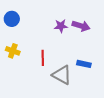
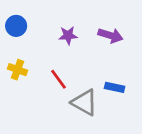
purple star: (61, 26) -> (68, 35), moved
red line: (43, 58) -> (58, 79), turned -35

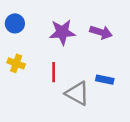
purple star: (68, 35) -> (62, 32), size x1.5
red line: (58, 79) -> (54, 72), turned 36

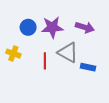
blue circle: (15, 23) -> (28, 27), moved
gray triangle: (77, 93) -> (68, 52), moved

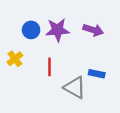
gray triangle: (68, 52) -> (75, 88), moved
yellow cross: (13, 54) -> (15, 59), turned 32

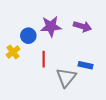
blue circle: (31, 30) -> (28, 36), moved
gray triangle: (75, 88) -> (66, 78), turned 40

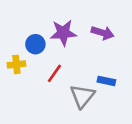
yellow cross: (13, 52) -> (16, 64), turned 32
red line: (44, 59) -> (54, 73), turned 35

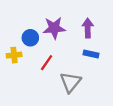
purple arrow: (103, 33) -> (88, 28), turned -108
blue rectangle: (106, 81) -> (91, 54), moved

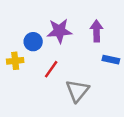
blue rectangle: (91, 54) -> (111, 60), moved

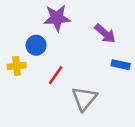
purple star: (59, 31) -> (57, 18), moved
purple arrow: (97, 31) -> (105, 34), turned 132

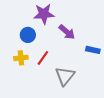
purple arrow: (105, 34) -> (67, 32), moved
yellow cross: (17, 66) -> (21, 58), moved

